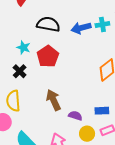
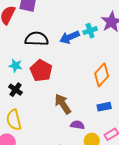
brown arrow: (53, 100) -> (63, 104), moved
blue rectangle: (102, 111) -> (104, 107), moved

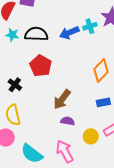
cyan star: (16, 66) -> (12, 35), moved
brown arrow: (63, 104) -> (62, 99), turned -110
purple semicircle: (77, 125) -> (68, 121), moved

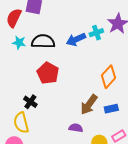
black cross: (15, 85) -> (30, 102), moved
brown arrow: (62, 99) -> (89, 105), moved

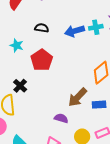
black semicircle: (43, 41) -> (42, 28), size x0.6
cyan star: (19, 43) -> (17, 45), moved

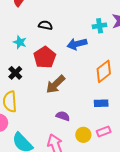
blue arrow: (75, 31) -> (77, 44), moved
black cross: (20, 86) -> (15, 73), moved
brown arrow: (78, 97) -> (55, 84), moved

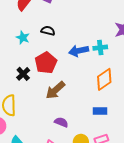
cyan cross: (100, 26) -> (100, 48), moved
cyan star: (20, 42) -> (23, 38), moved
black cross: (15, 73) -> (23, 74), moved

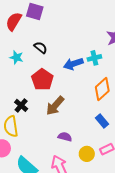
black semicircle: (48, 31) -> (41, 48), turned 32
black cross: (23, 74) -> (21, 105), moved
blue rectangle: (100, 111) -> (102, 121), turned 56

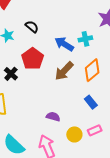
blue arrow: (73, 64) -> (64, 44), turned 48
black cross: (21, 105) -> (11, 74), moved
brown arrow: (55, 106) -> (64, 71), moved

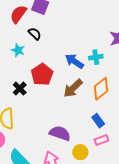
black semicircle: (32, 27) -> (35, 34), moved
purple semicircle: (53, 117) -> (60, 133), size x1.5
pink rectangle: (95, 130) -> (101, 140), moved

